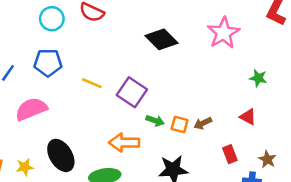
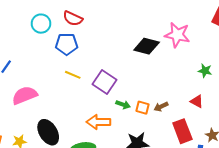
pink star: (223, 33) -> (177, 35), turned -30
black diamond: (161, 39) -> (147, 46), moved, turned -30
blue pentagon: (48, 63) -> (67, 44), moved
red rectangle: (230, 154) -> (182, 131), size x1.6

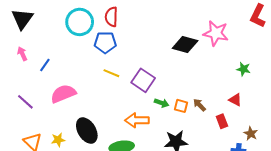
red semicircle: (73, 18) -> (111, 17), turned 66
cyan circle: (41, 24) -> (80, 22), size x1.4
brown arrow: (161, 107) -> (199, 105), turned 72
red rectangle: (182, 131) -> (222, 121), moved, size x0.6

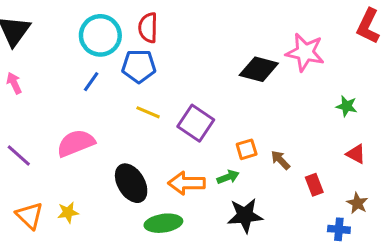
blue line: (45, 65) -> (91, 82), moved
red triangle: (235, 100) -> (356, 154), moved
green arrow: (162, 103) -> (228, 177), moved, turned -40
orange square: (181, 106) -> (247, 149), moved, turned -32
black ellipse: (87, 131) -> (131, 183), moved

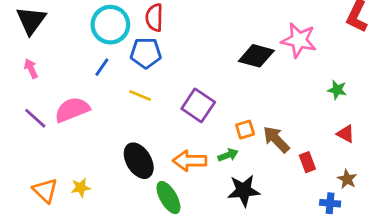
yellow line: (148, 112) -> (140, 95), moved
pink semicircle: (76, 143) -> (72, 110), moved
purple line: (19, 155) -> (35, 118), moved
brown arrow: (280, 160) -> (276, 139), size x1.5
green ellipse: (163, 223) -> (168, 198), turned 68

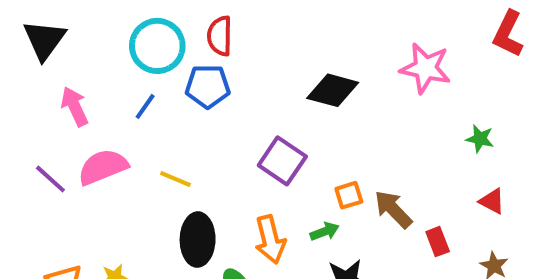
black diamond: (256, 56) -> (333, 90), moved
pink arrow: (31, 69) -> (75, 106), moved, size x1.4
yellow line: (140, 95) -> (175, 179), moved
black ellipse: (139, 161) -> (198, 240), turned 32
orange arrow: (190, 161) -> (270, 240), turned -104

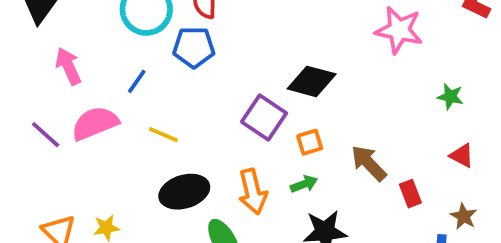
black diamond: (333, 90) -> (312, 81), moved
blue line: (145, 106) -> (137, 81), moved
orange square: (349, 195) -> (310, 142), moved
black ellipse: (198, 240) -> (184, 192), turned 72

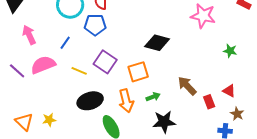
purple square: (264, 118) -> (105, 62), moved
orange square: (310, 142) -> (138, 72), moved, size x1.5
red triangle: (462, 156) -> (229, 91), moved

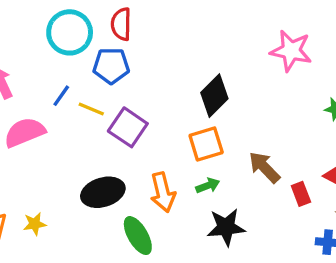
black diamond: (157, 43) -> (214, 96), turned -60
yellow line: (79, 71) -> (91, 109), moved
orange square: (138, 72) -> (206, 144), moved

